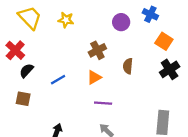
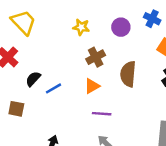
yellow star: (66, 20) -> (81, 27), moved
brown semicircle: (128, 66) -> (128, 74), size x1.5
black semicircle: (26, 71) -> (33, 79), moved

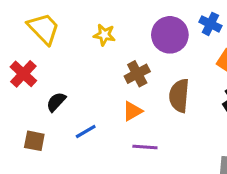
yellow star: (81, 27) -> (104, 35), moved
purple circle: (121, 27) -> (170, 35), size x1.5
blue line: (54, 88) -> (86, 131), moved

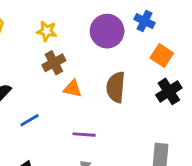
brown cross: (137, 74) -> (54, 63), moved
orange triangle: (132, 111) -> (73, 89), moved, turned 42

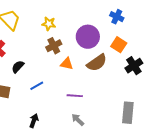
purple circle: (107, 31) -> (88, 37), moved
orange square: (162, 56) -> (119, 45), moved
brown semicircle: (116, 87) -> (97, 63), turned -130

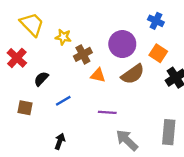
yellow star: (49, 24) -> (63, 37), moved
gray arrow: (78, 120) -> (127, 140), moved, size x1.5

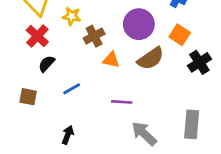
red cross: (17, 58) -> (37, 36), moved

